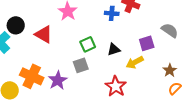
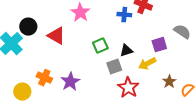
gray square: (81, 65) -> (114, 67), moved
brown star: (170, 70) -> (169, 82), moved
orange cross: (32, 76) -> (44, 78), size x0.7

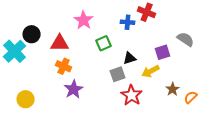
red triangle: (56, 36) -> (60, 43), turned -30
green square: (100, 46) -> (104, 43), moved
orange cross: (44, 78) -> (64, 66), moved

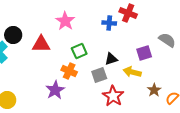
green square: (104, 43) -> (79, 51), moved
orange cross: (64, 66) -> (69, 71), moved
yellow arrow: (151, 71) -> (132, 72), turned 42

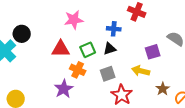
pink star: (65, 21) -> (74, 20), turned 30
blue cross: (109, 23) -> (114, 29), moved
red triangle: (41, 44) -> (61, 49), moved
black triangle: (111, 59) -> (110, 49), moved

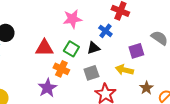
pink star: (74, 20) -> (72, 19), moved
blue cross: (114, 29) -> (105, 31), moved, turned 32
green square: (88, 50) -> (71, 49), turned -35

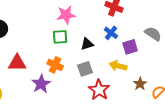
blue cross: (105, 31) -> (111, 33), moved
red triangle: (44, 48) -> (17, 63), moved
green square: (71, 49) -> (60, 37), moved, turned -35

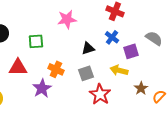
green square: (60, 37) -> (36, 41), moved

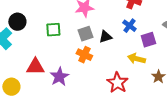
red triangle: (18, 67) -> (35, 67), moved
orange cross: (56, 69) -> (84, 55), moved
gray square: (86, 73) -> (85, 34), moved

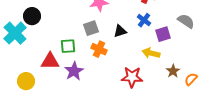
green square: (53, 30) -> (68, 46), moved
gray square: (85, 34) -> (91, 28), moved
red star: (117, 83) -> (132, 77), turned -30

